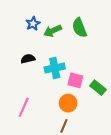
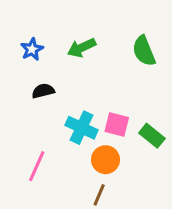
blue star: (33, 24) -> (32, 49), moved
green semicircle: (79, 28) -> (144, 51), moved
cyan cross: (55, 68) -> (82, 128), moved, turned 36

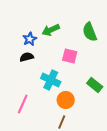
blue star: (32, 49) -> (30, 39), moved
pink square: (117, 124) -> (70, 56), moved

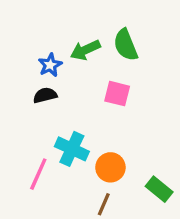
green semicircle: (90, 32) -> (126, 45), moved
cyan cross: (51, 80) -> (72, 149), moved
green rectangle: (95, 85) -> (159, 189), moved

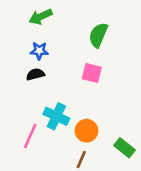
green semicircle: (126, 45) -> (98, 35), turned 45
green arrow: (85, 50) -> (41, 17), moved
blue star: (50, 65) -> (39, 51), turned 30

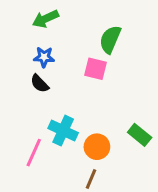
pink square: (92, 73) -> (95, 69), moved
black semicircle: (35, 74) -> (40, 83), turned -120
green rectangle: (124, 148) -> (140, 135), moved

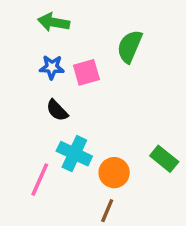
green arrow: (45, 19) -> (54, 22), turned 35
pink square: (95, 69) -> (86, 72), moved, turned -30
black semicircle: (40, 83) -> (57, 110), moved

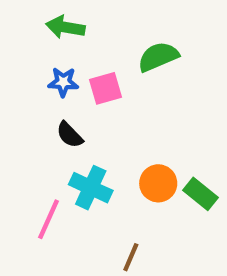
green semicircle: (130, 46) -> (158, 57), turned 44
orange circle: (114, 173) -> (158, 183), moved

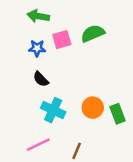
pink square: (105, 88) -> (62, 40), moved
green rectangle: (200, 194) -> (117, 114), turned 30
pink line: (49, 219) -> (38, 145), moved, turned 40

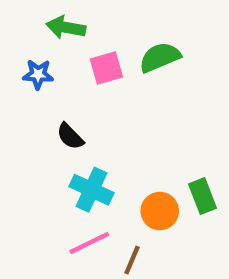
blue star: (37, 48) -> (38, 74), moved
orange circle: (93, 108) -> (160, 211), moved
pink line: (38, 145) -> (89, 243), moved

